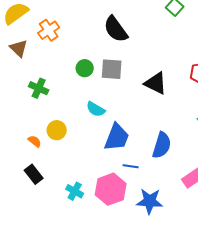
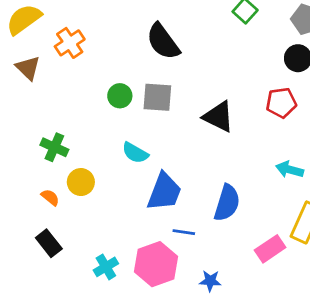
green cross: (39, 88) -> (54, 147), moved
cyan cross: (75, 191) -> (106, 267), turned 30
blue star: (150, 201) -> (210, 281), size x0.6

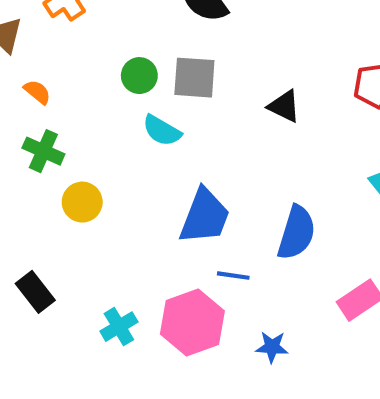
black triangle: (219, 117) -> (284, 106), size x0.7
cyan semicircle: (135, 153) -> (162, 131), moved
orange semicircle: (50, 197) -> (37, 92), moved

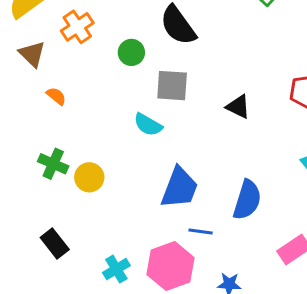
green circle: (139, 76) -> (131, 52), moved
green cross: (43, 151) -> (53, 164), moved

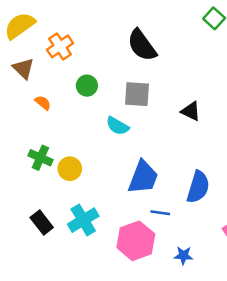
green circle: (131, 52) -> (87, 86), moved
cyan cross: (116, 269) -> (83, 220), moved, size x1.4

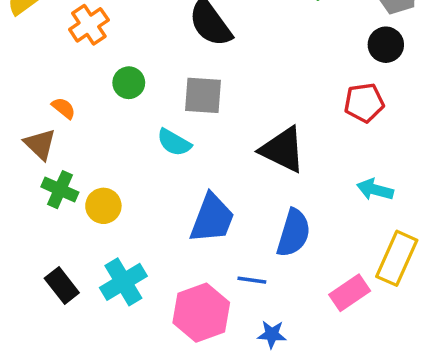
brown triangle: (23, 68) -> (40, 144), moved
black triangle: (191, 111) -> (283, 150), moved, size x1.6
blue line: (160, 213) -> (252, 280), moved

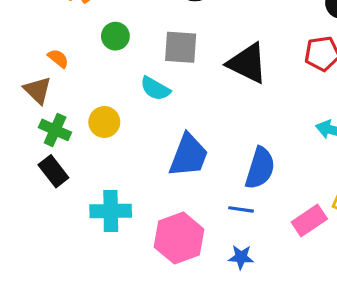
black triangle: (283, 150) -> (247, 63), moved
yellow circle: (103, 206) -> (104, 122), moved
blue line: (252, 280) -> (241, 209), moved
cyan cross: (123, 282) -> (111, 211), turned 30
black rectangle: (62, 285) -> (53, 171), moved

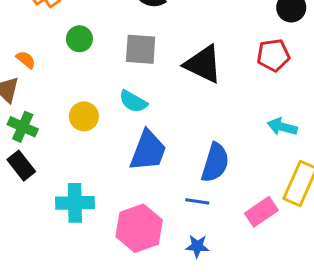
cyan semicircle: (155, 89) -> (133, 101), moved
yellow circle: (104, 122) -> (84, 116), moved

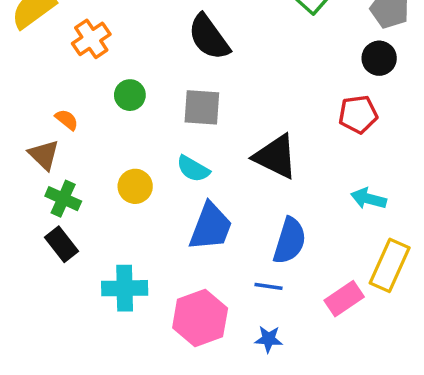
black triangle: (203, 64) -> (276, 157), moved

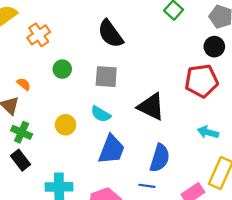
red pentagon: (358, 114) -> (201, 81), size x1.4

